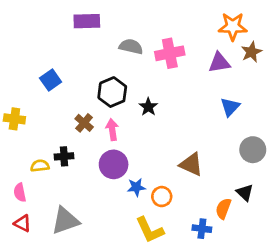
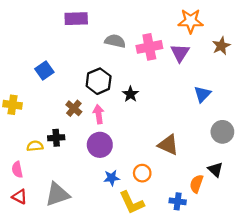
orange star: (233, 27) -> (191, 21), moved
purple triangle: (219, 63) -> (180, 53), moved, turned -48
blue star: (136, 187) -> (112, 178), moved

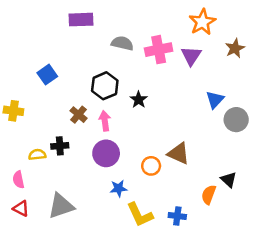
orange star: (191, 21) -> (202, 22), turned -30
gray circle: (222, 132) -> (236, 120), moved
orange circle: (142, 173) -> (151, 166), moved
blue cross: (178, 201) -> (177, 216), moved

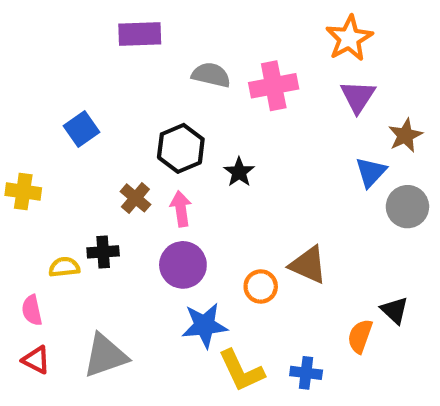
brown star: (235, 48) -> (405, 135), moved
purple triangle: (191, 56) -> (358, 97), moved
blue star: (119, 188) -> (205, 325), size x1.5

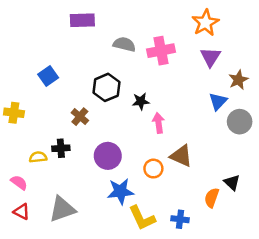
black star: (239, 172) -> (141, 101), turned 30
pink arrow: (181, 209) -> (158, 123), moved
pink semicircle: (32, 310) -> (19, 182), turned 138

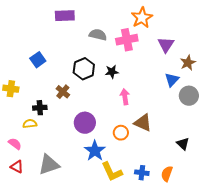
orange star: (205, 23) -> (142, 18), moved
black star: (141, 101) -> (112, 72), moved
black cross: (61, 148) -> (40, 108), moved
blue star: (120, 191) -> (95, 151), turned -30
orange semicircle: (212, 198) -> (167, 174), moved

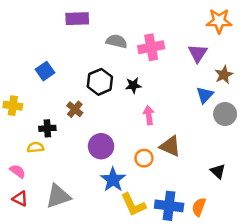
orange star: (142, 18) -> (219, 21), moved, turned 30
blue cross: (142, 173) -> (169, 206), size x1.6

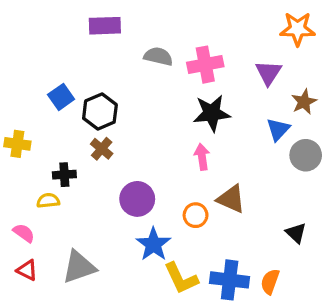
black hexagon: (100, 82) -> (100, 111), moved
black star: (133, 85) -> (212, 113), moved, size x1.6

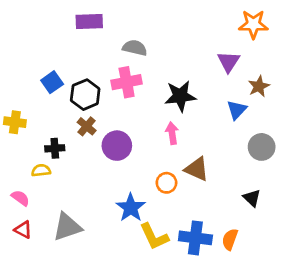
pink cross: (205, 65) -> (127, 82), moved
gray circle: (306, 155) -> (262, 147), moved
purple circle: (137, 199) -> (117, 146), moved

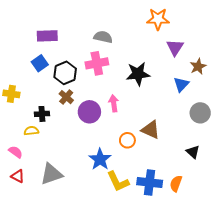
purple rectangle: (89, 22) -> (47, 36), moved
orange star: (253, 24) -> (158, 19), moved
pink arrow: (172, 133) -> (114, 103), moved

